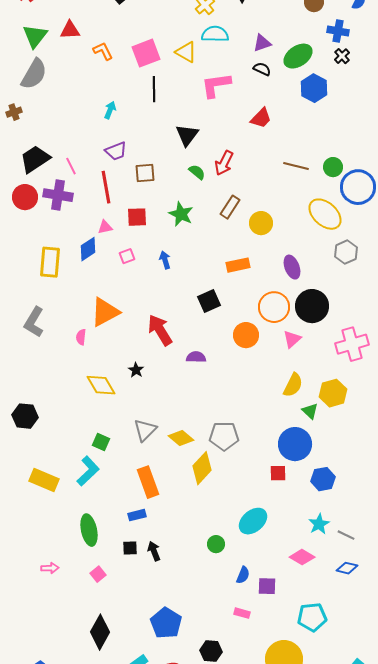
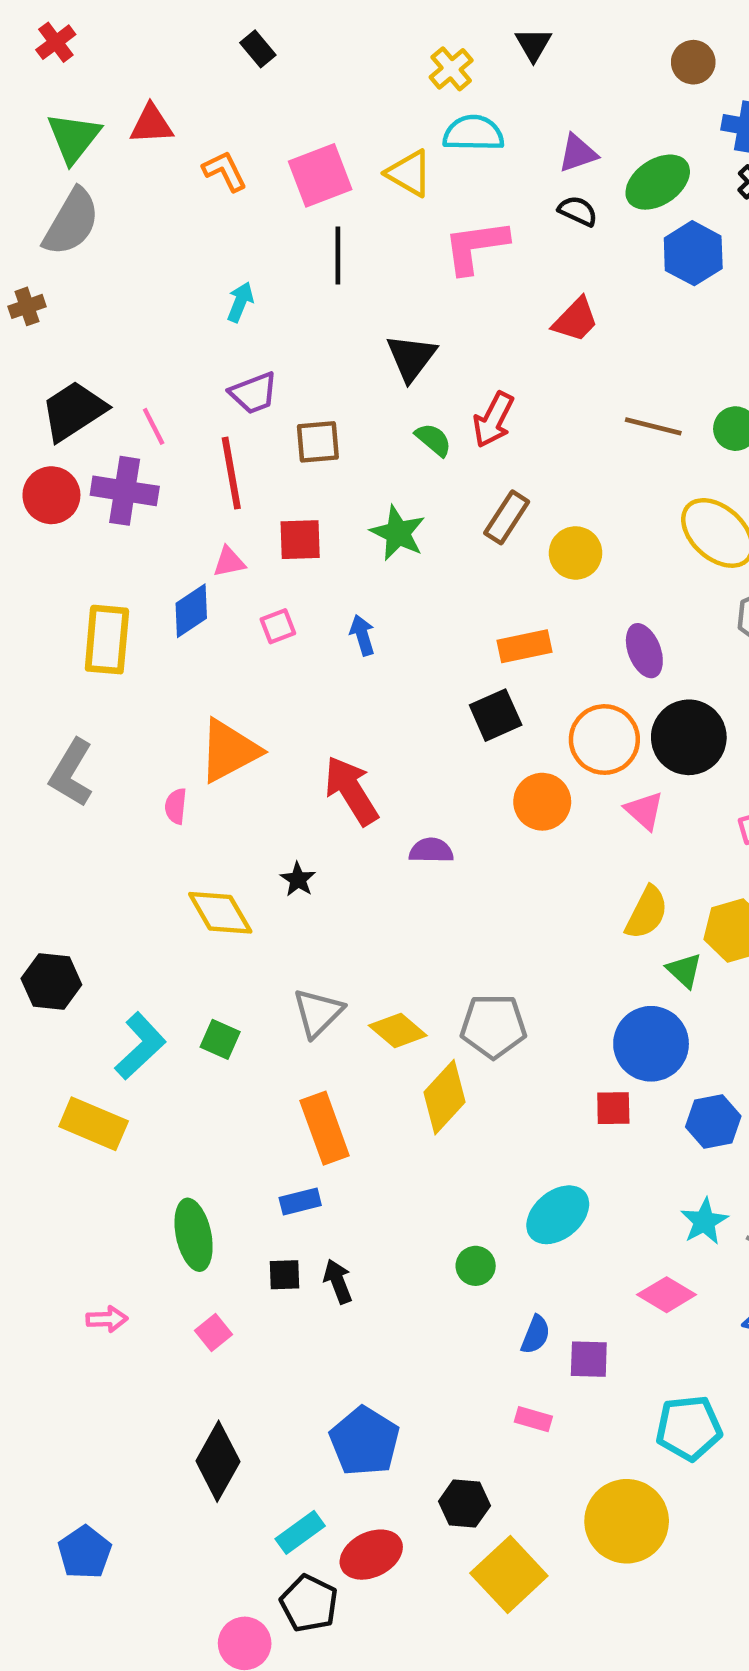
black square: (209, 301) -> (496, 715), moved
pink triangle: (292, 339) -> (644, 811), turned -36
cyan L-shape: (88, 471) -> (140, 1046), moved

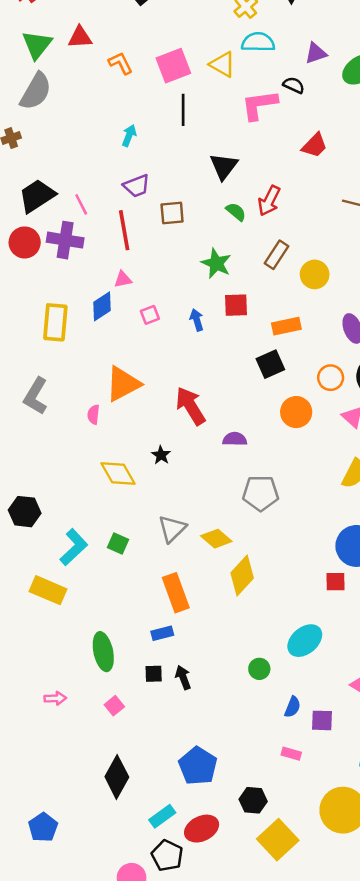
black semicircle: (578, 211) -> (294, 85), moved
red square: (300, 540) -> (236, 305), moved
orange circle: (604, 740) -> (331, 378), size x0.7
gray pentagon: (493, 1026) -> (261, 493), moved

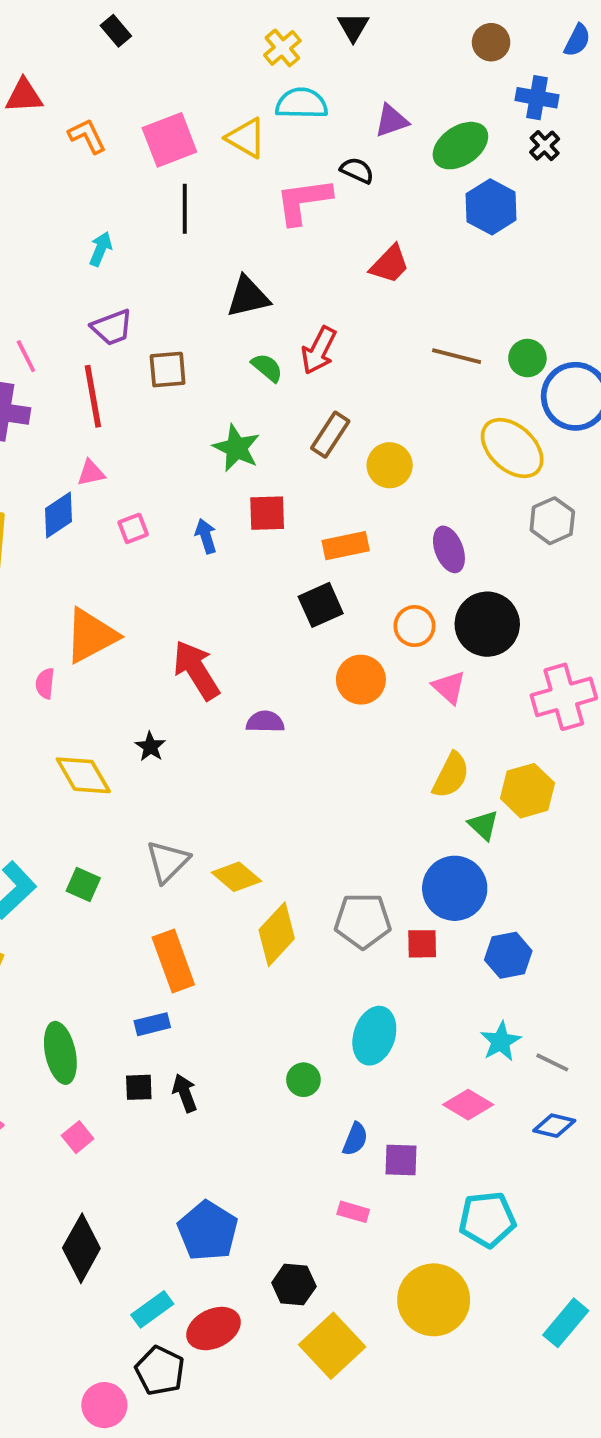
black triangle: (224, 166) -> (248, 297), turned 40
gray pentagon: (261, 493) -> (363, 921), moved
cyan ellipse: (305, 641) -> (374, 1036), turned -32

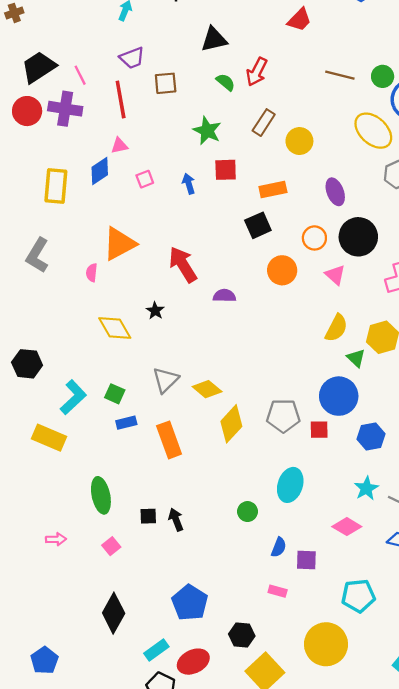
blue rectangle: (152, 1024) -> (126, 423), moved

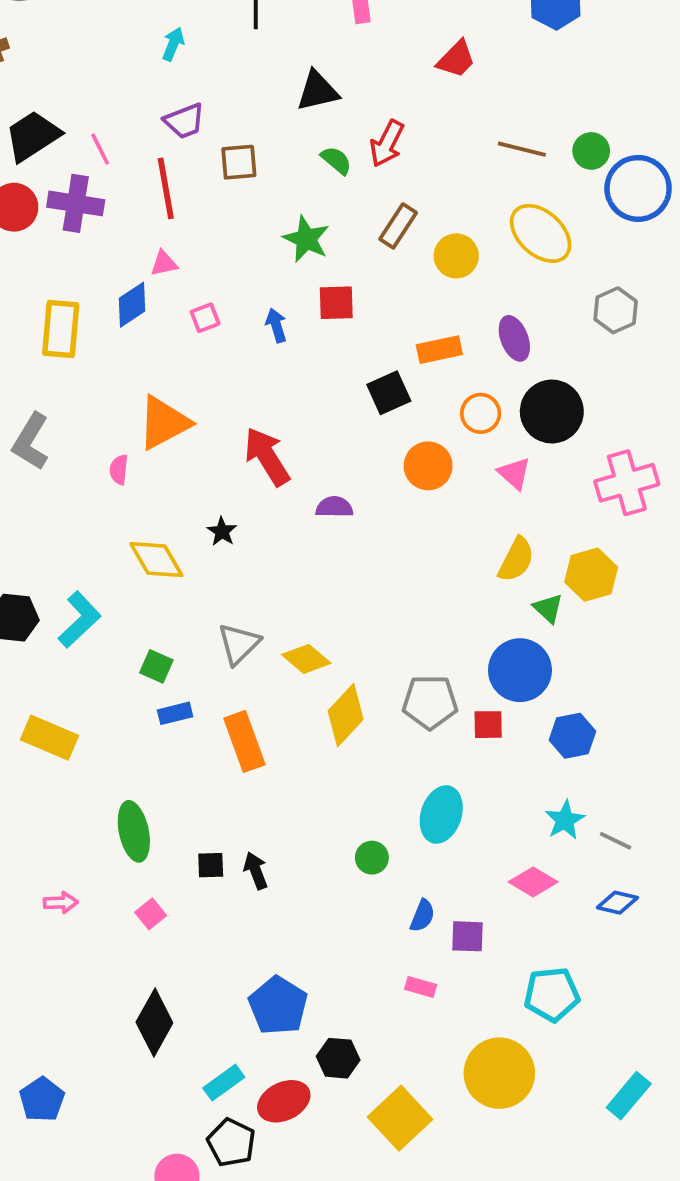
yellow ellipse: (373, 131) -> (541, 233), moved
orange rectangle: (273, 189) -> (439, 350), moved
cyan L-shape: (73, 397) -> (79, 620), moved
black hexagon: (242, 635) -> (338, 1058), moved

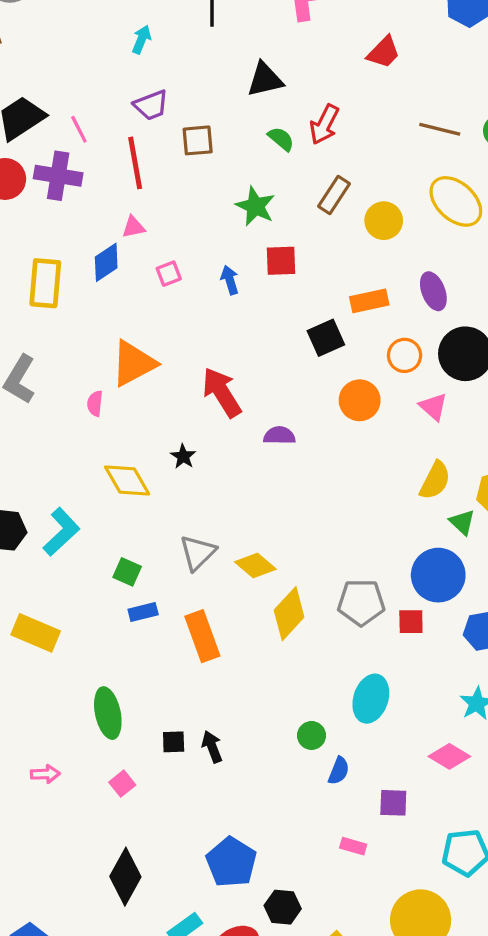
blue semicircle: (422, 916) -> (339, 771), moved

